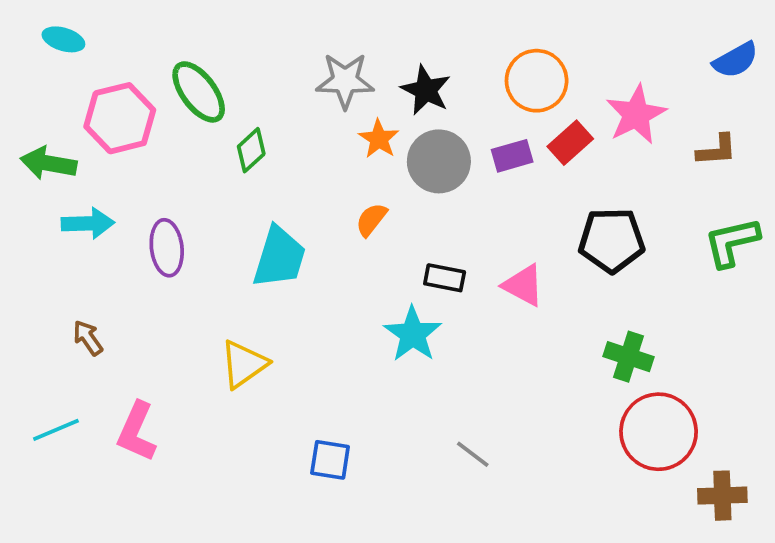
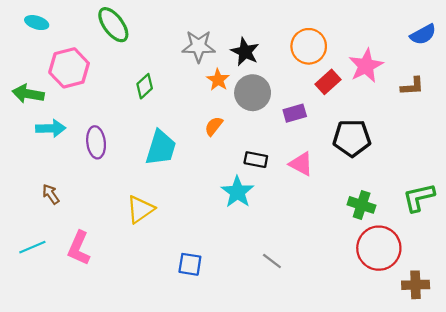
green ellipse: (199, 92) -> (113, 25), moved
purple rectangle: (512, 156) -> (295, 113), moved
green L-shape: (732, 242) -> (419, 197), moved

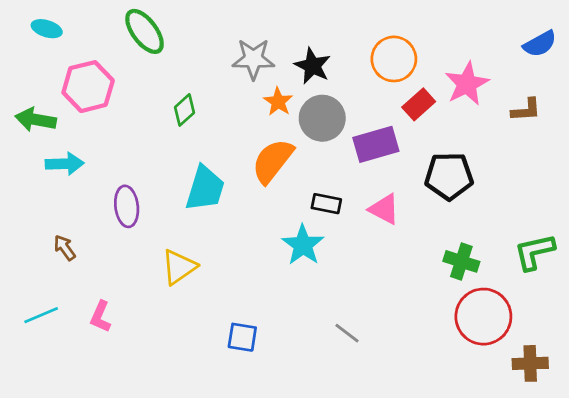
purple rectangle: (295, 113) -> (376, 144), size x1.5
orange semicircle: (214, 126) -> (273, 161), size x1.8
purple ellipse: (96, 142) -> (127, 206), moved
pink L-shape: (79, 248) -> (100, 317), size x0.7

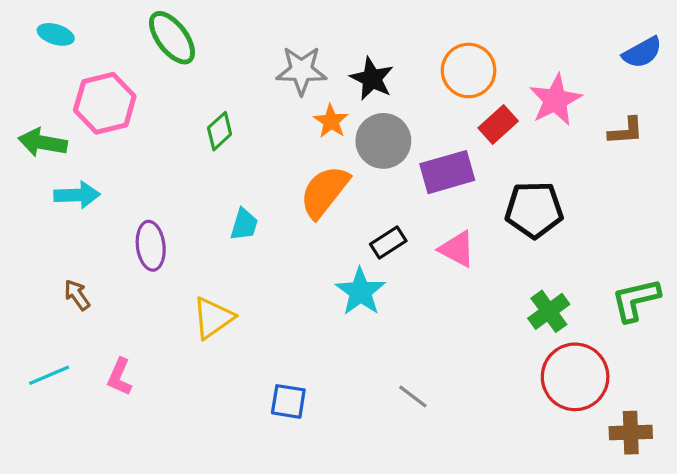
cyan trapezoid: (205, 188) -> (244, 224), size x0.6
black rectangle: (326, 204) -> (388, 242), turned -44
green cross: (461, 261) -> (549, 311), turned 36

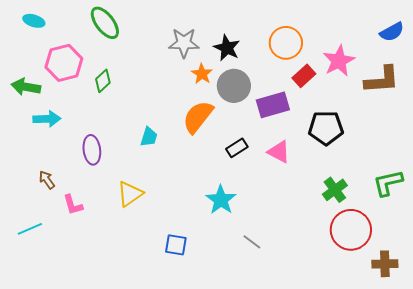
green diamond: (220, 131) -> (103, 81), moved
brown L-shape: (626, 131) -> (382, 80), size x1.6
cyan star: (360, 292) -> (221, 200), moved
pink L-shape: (120, 377) -> (73, 205), moved, turned -40

